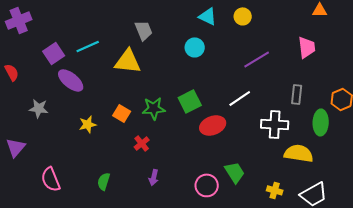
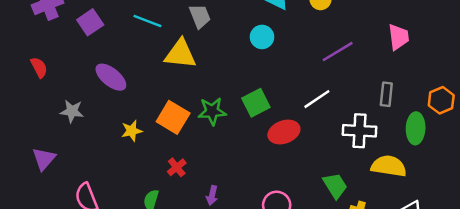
cyan line: (88, 46) -> (147, 21), moved, turned 45
purple square: (54, 53) -> (90, 22), moved
orange square: (122, 113) -> (173, 117), size x1.5
red cross: (142, 143) -> (177, 167), moved
green trapezoid: (235, 172) -> (335, 186), moved

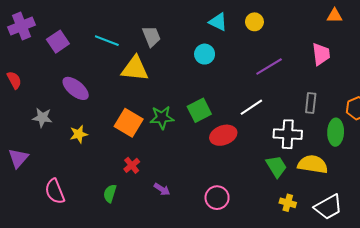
yellow star: (132, 131) -> (79, 134), moved
green trapezoid: (335, 186) -> (276, 166), moved
purple arrow: (212, 195) -> (162, 189), turned -70

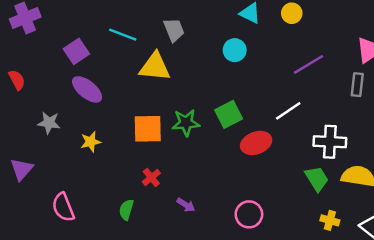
purple square: (58, 42) -> (76, 51), moved
gray rectangle: (311, 103) -> (357, 85), moved
orange square: (129, 123) -> (148, 129), turned -32

